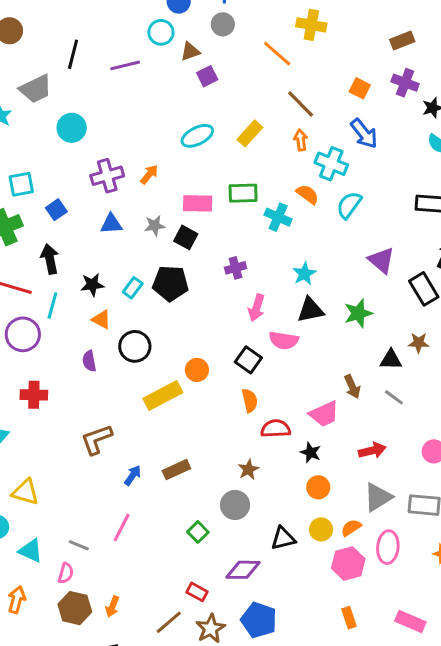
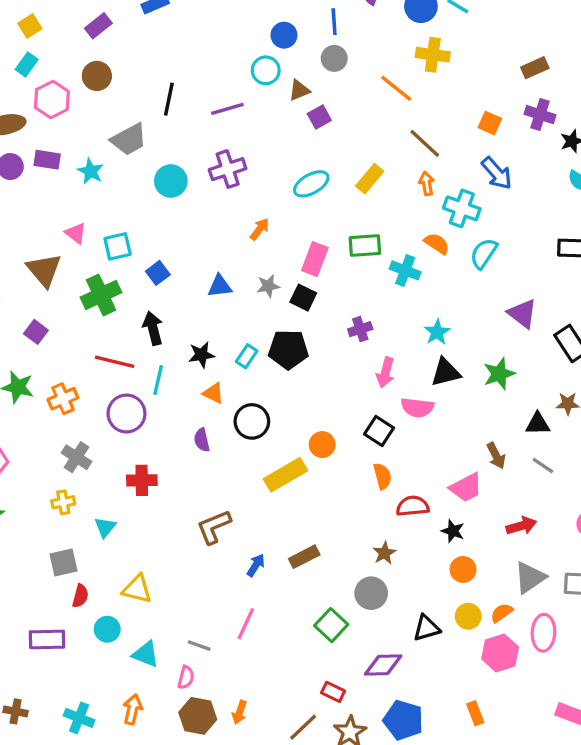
purple cross: (107, 176) -> (228, 169), moved
pink rectangle: (198, 203) -> (315, 259), turned -68
green square: (198, 532) -> (331, 625), size x1.4
orange rectangle: (349, 618) -> (475, 713), moved

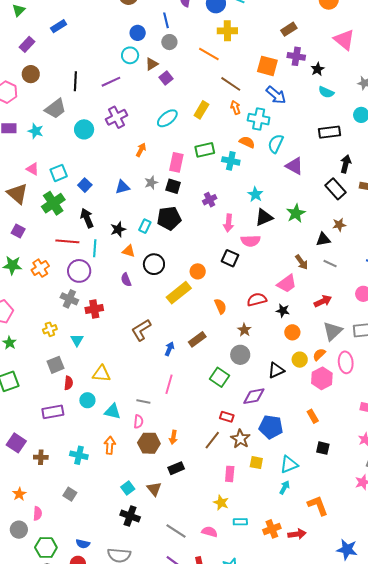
orange square: (490, 123) -> (267, 66), size x1.5
purple triangle: (522, 314) -> (294, 166), moved
gray cross: (76, 457) -> (69, 299), moved
orange semicircle: (382, 476) -> (220, 306), moved

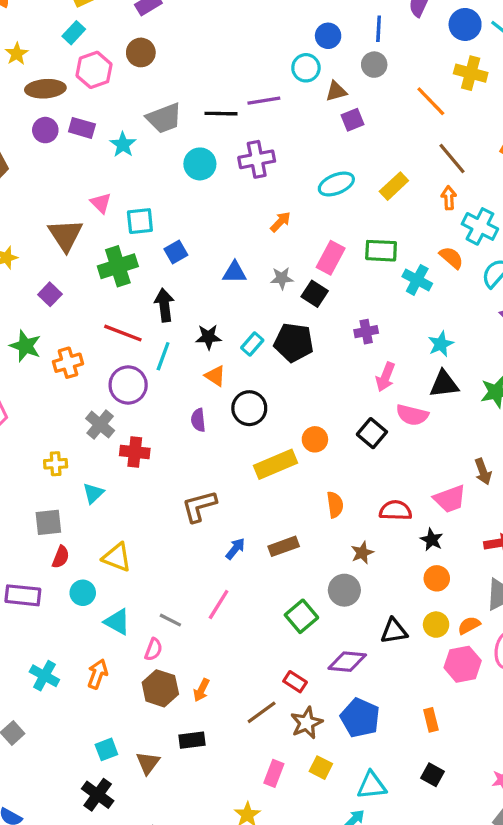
black line: (75, 81) -> (221, 114), moved, turned 72

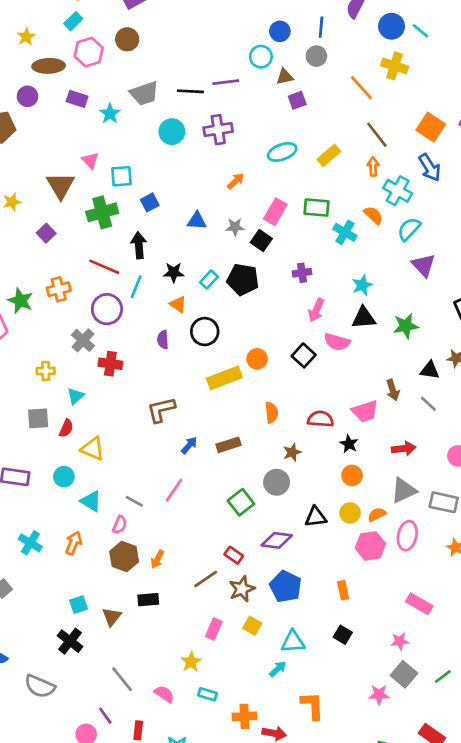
purple circle: (45, 130) -> (27, 96), moved
green star: (25, 346) -> (20, 301), moved
red semicircle: (61, 557) -> (66, 428), moved

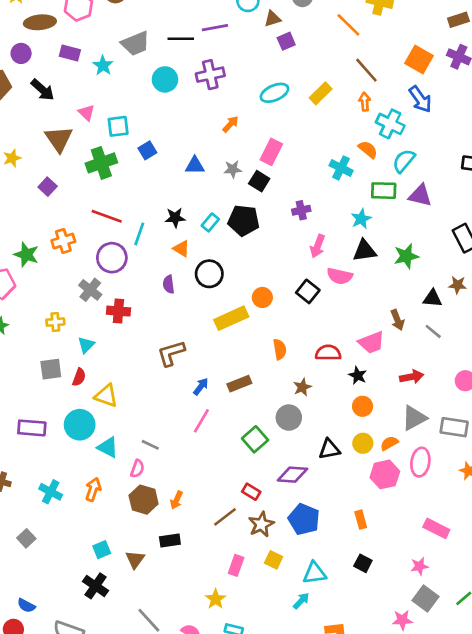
green rectangle: (317, 207) -> (384, 191), moved
black arrow: (139, 245) -> (43, 90), moved, turned 140
purple triangle: (424, 265) -> (420, 196), turned -30
cyan circle: (64, 477) -> (80, 425), size x1.5
pink line: (174, 490) -> (201, 421), moved

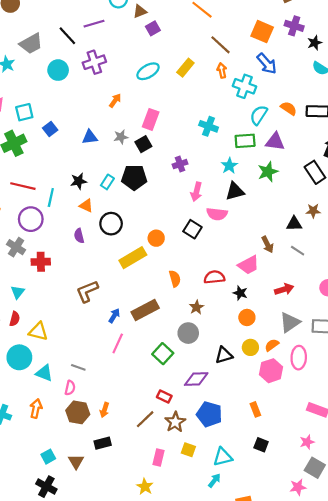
black line: (181, 39) -> (67, 36), turned 54
orange semicircle: (368, 149) -> (289, 108), moved
black square: (259, 181) -> (143, 144), turned 35
green star: (406, 256) -> (268, 172), moved
brown rectangle: (239, 384) -> (145, 310), size x1.4

